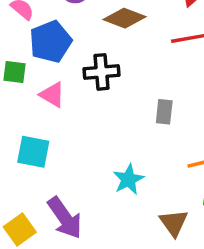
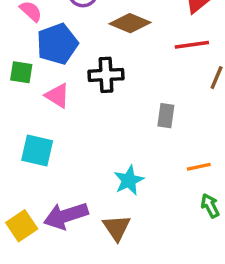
purple arrow: (65, 218) -> (66, 216), turned 105
brown triangle: (174, 223) -> (117, 228), moved

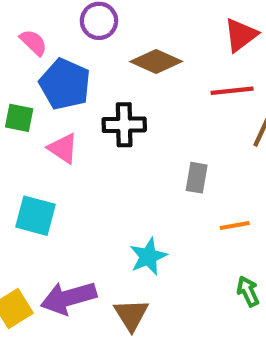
blue pentagon: (57, 44) -> (65, 84), turned -30
orange line: (199, 167) -> (235, 225), moved

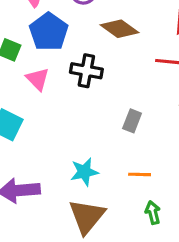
orange line: (235, 225) -> (140, 174), moved
brown triangle: (131, 315) -> (87, 216), moved, size x1.4

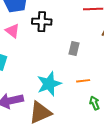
cyan star: (84, 172) -> (49, 84), size x1.4
brown triangle: (87, 216) -> (40, 113), moved, turned 35

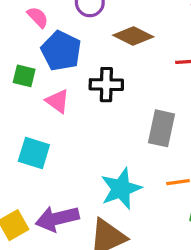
gray rectangle: (74, 49) -> (161, 128), size x1.5

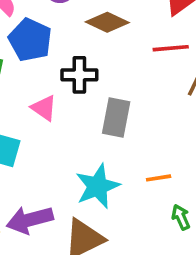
pink triangle: (58, 101) -> (44, 108), moved
gray rectangle: (161, 128) -> (116, 118), moved

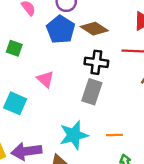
blue pentagon: (30, 40) -> (61, 30), moved
black cross: (79, 75) -> (96, 62), moved

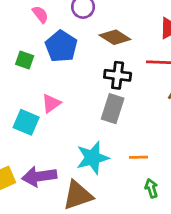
blue pentagon: (61, 30) -> (61, 46), moved
pink triangle: (45, 79) -> (51, 103), moved, turned 42

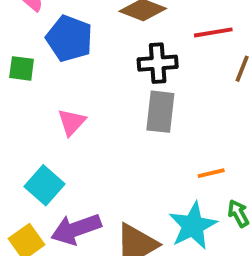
cyan square: (26, 122) -> (45, 185), moved, turned 30
cyan star: (93, 158) -> (193, 226), moved

